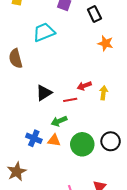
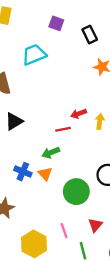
black triangle: (44, 93) -> (14, 121), moved
orange triangle: (54, 140) -> (45, 174), turned 40
green circle: (82, 144) -> (76, 192), moved

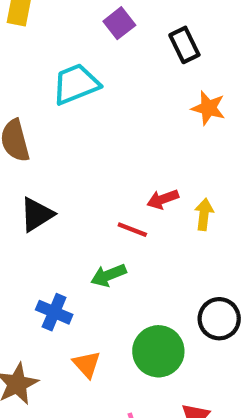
purple square: (56, 23) -> (119, 23), turned 32
red line: (63, 129) -> (132, 230), turned 32
orange triangle: (45, 174) -> (87, 364), moved

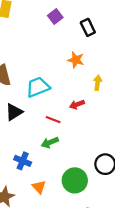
cyan trapezoid: (76, 84) -> (38, 87), moved
orange star: (208, 108) -> (76, 60), moved
yellow arrow: (204, 214) -> (98, 83), moved
red line: (132, 230) -> (53, 120), moved

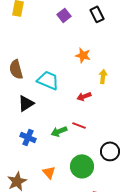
black rectangle: (88, 27) -> (97, 14), moved
cyan trapezoid: (38, 87) -> (48, 80), turned 45
red line: (53, 120) -> (79, 125), moved
blue cross: (23, 161) -> (28, 137), moved

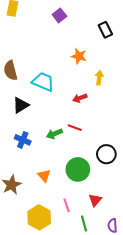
black rectangle: (97, 14) -> (105, 30), moved

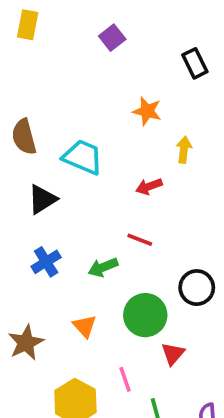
green arrow: (54, 134) -> (103, 267), moved
blue cross: (23, 140) -> (46, 262), turned 35
red triangle: (95, 200) -> (173, 354), moved

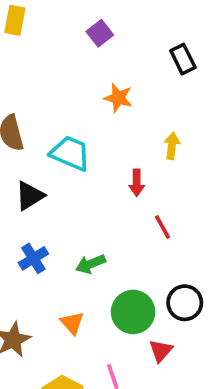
orange star: (147, 111) -> (118, 98), moved
red arrow: (149, 186) -> (137, 183), turned -70
red line: (140, 240) -> (163, 227), moved, turned 40
black circle: (197, 288) -> (185, 303), moved

